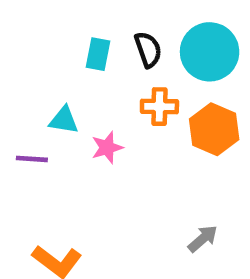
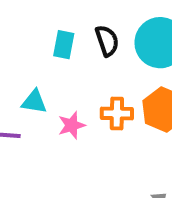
orange cross: (159, 107) -> (117, 113), moved

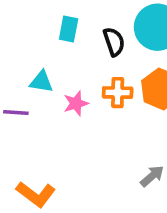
black semicircle: (107, 41) -> (114, 42), moved

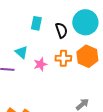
cyan triangle: (41, 82) -> (21, 52), turned 32

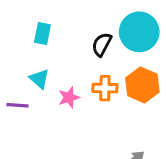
cyan rectangle: (36, 23) -> (42, 33), moved
black semicircle: (61, 30) -> (102, 44), turned -133

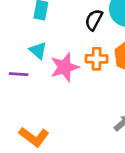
pink star: (69, 97) -> (65, 67), size x1.5

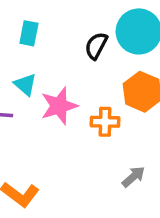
orange cross: (97, 59) -> (105, 122), moved

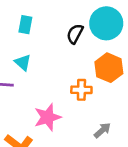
pink star: (59, 106) -> (48, 117), moved

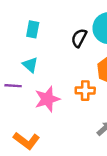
pink star: (48, 117) -> (47, 99), moved

